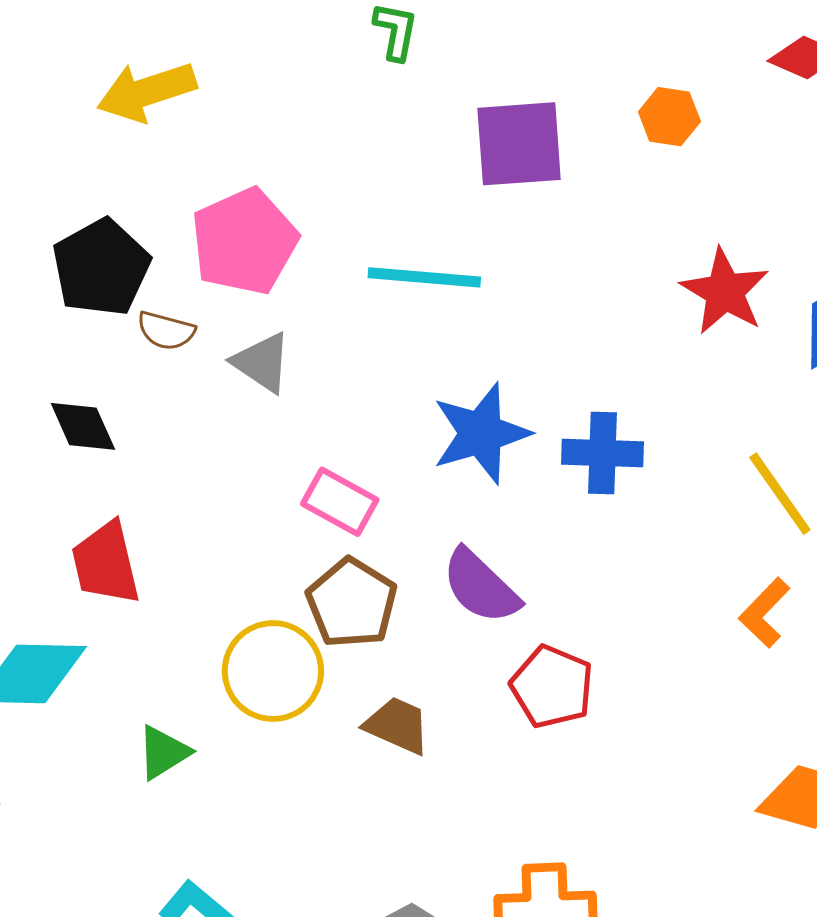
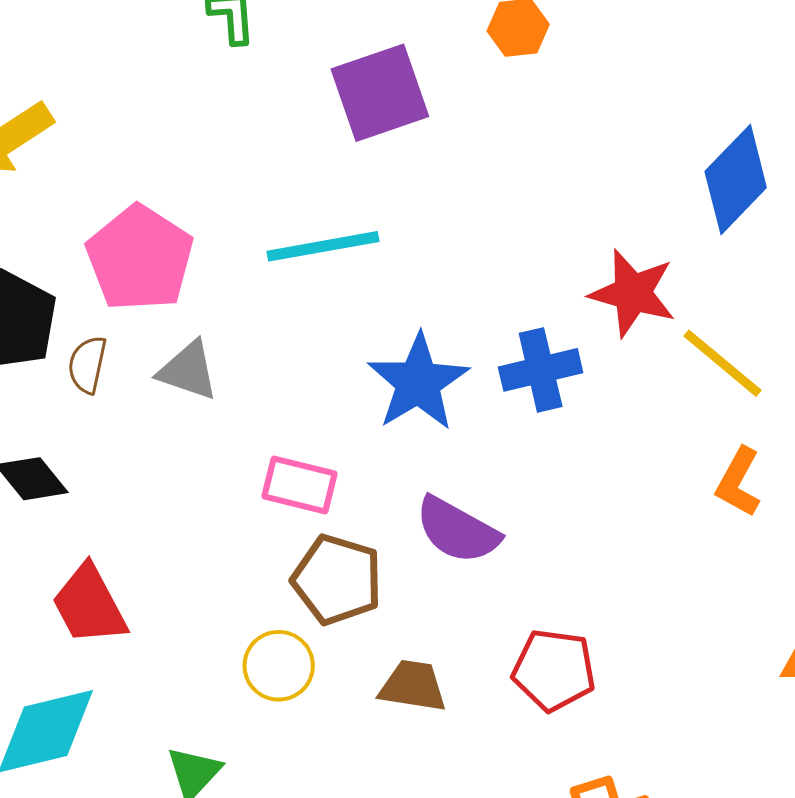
red star: (725, 292) -> (633, 293), moved
brown semicircle: (166, 331) -> (87, 365), turned 102
yellow circle: (273, 671) -> (279, 666), size x0.7
red pentagon: (552, 687) -> (554, 670), moved

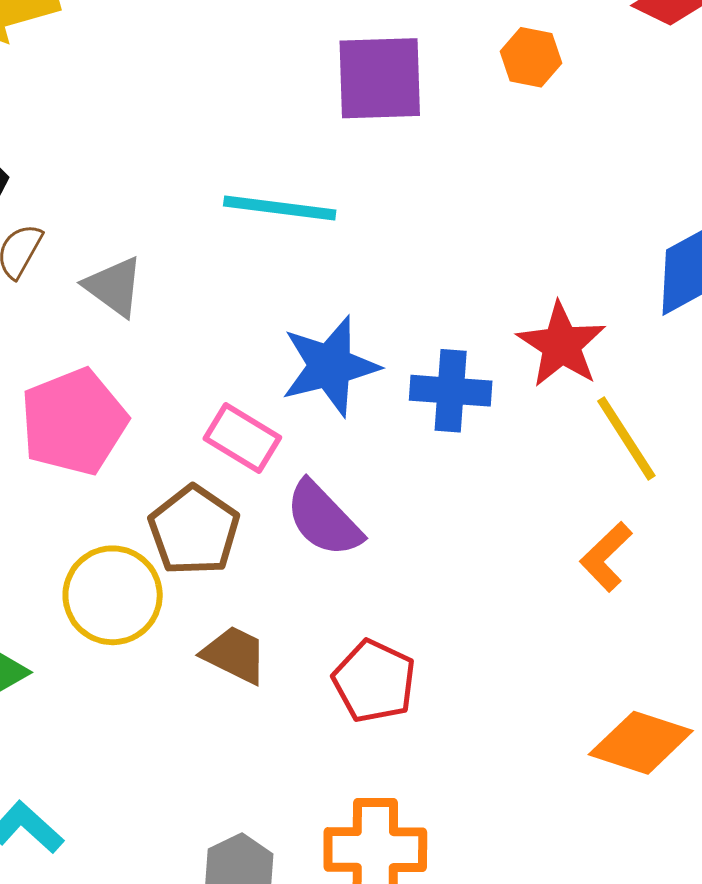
pink pentagon: (140, 258) -> (74, 422), moved
pink rectangle: (299, 485) -> (242, 438), moved
yellow circle: (279, 666) -> (113, 595), size x1.4

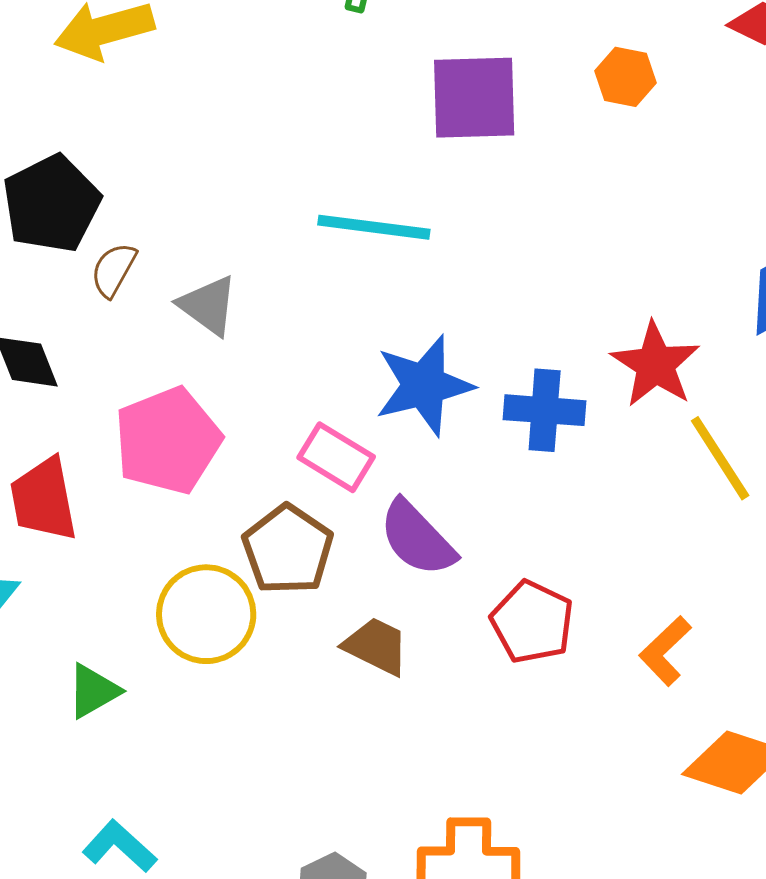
orange L-shape: (606, 557) -> (665, 651), moved
brown trapezoid: (235, 655) -> (376, 646), moved
red pentagon: (374, 681) -> (532, 622), moved

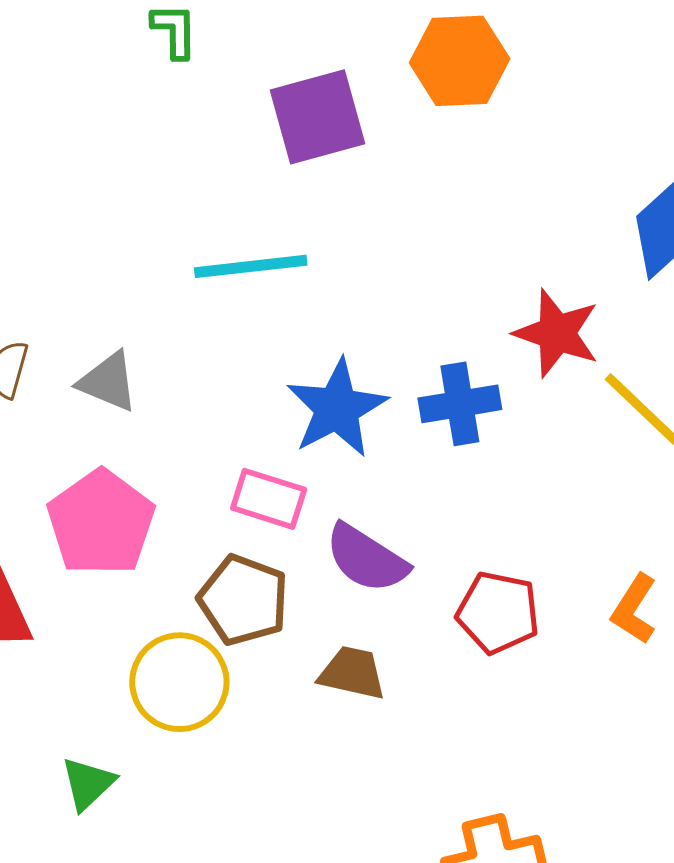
orange hexagon: (625, 77) -> (460, 61), size x1.6

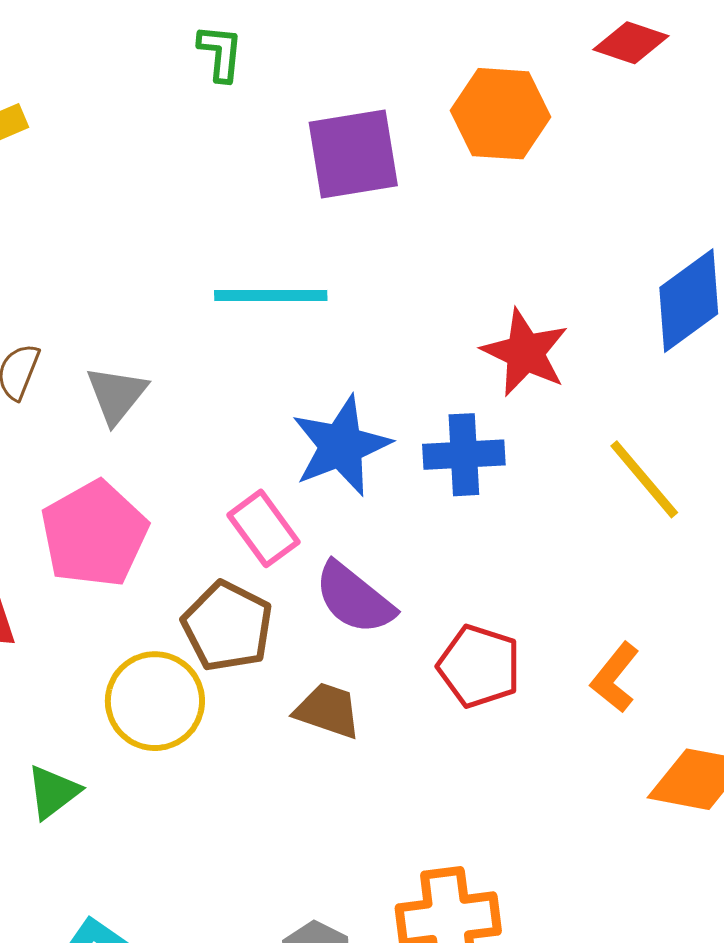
red star: (557, 333) -> (525, 353), moved
gray triangle: (108, 382) -> (117, 395), turned 40
pink rectangle: (269, 499) -> (263, 528), turned 30

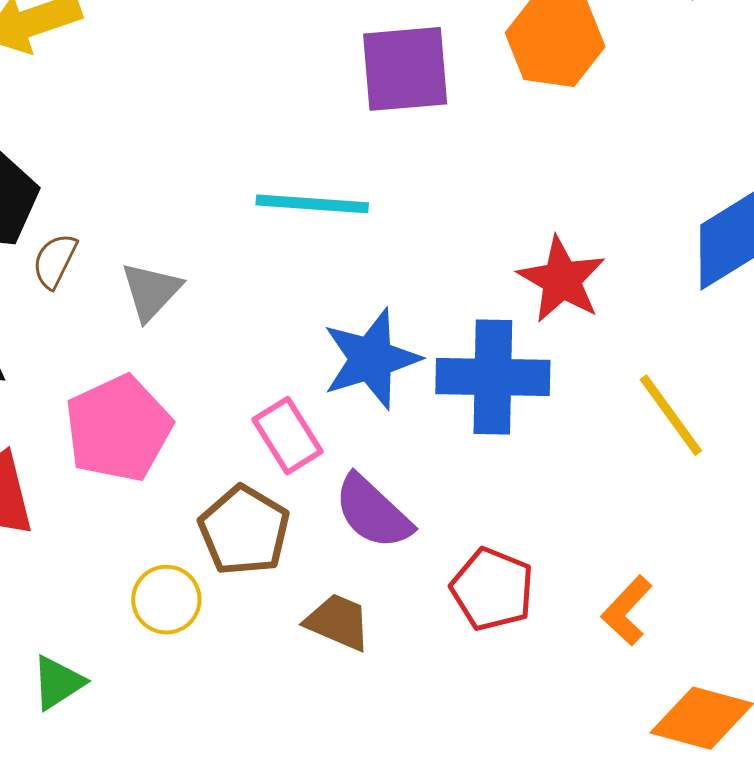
blue cross: (464, 455) -> (493, 377), size x1.4
yellow circle: (155, 701) -> (166, 600), size x0.7

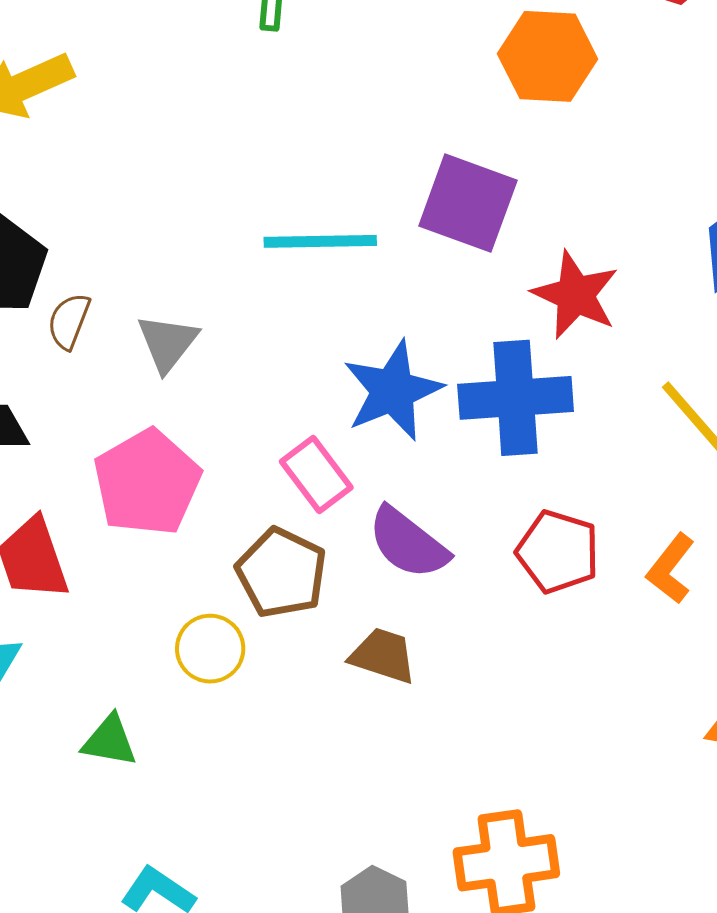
purple square: (405, 69) -> (468, 203), moved, turned 30
red pentagon: (492, 589) -> (558, 552), moved
orange L-shape: (627, 611) -> (671, 569), moved
green triangle: (58, 683) -> (110, 741), turned 48

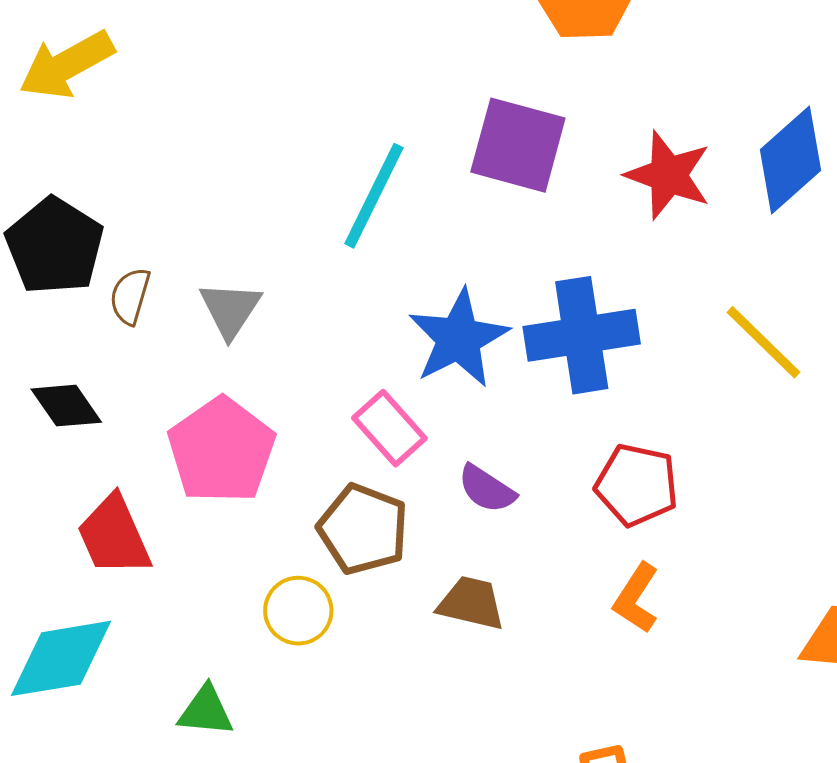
cyan line: (320, 241) -> (374, 196), turned -58
red star: (575, 295) -> (668, 175), moved
purple semicircle: (408, 543) -> (487, 489), size x0.7
orange L-shape: (671, 569) -> (636, 598), moved

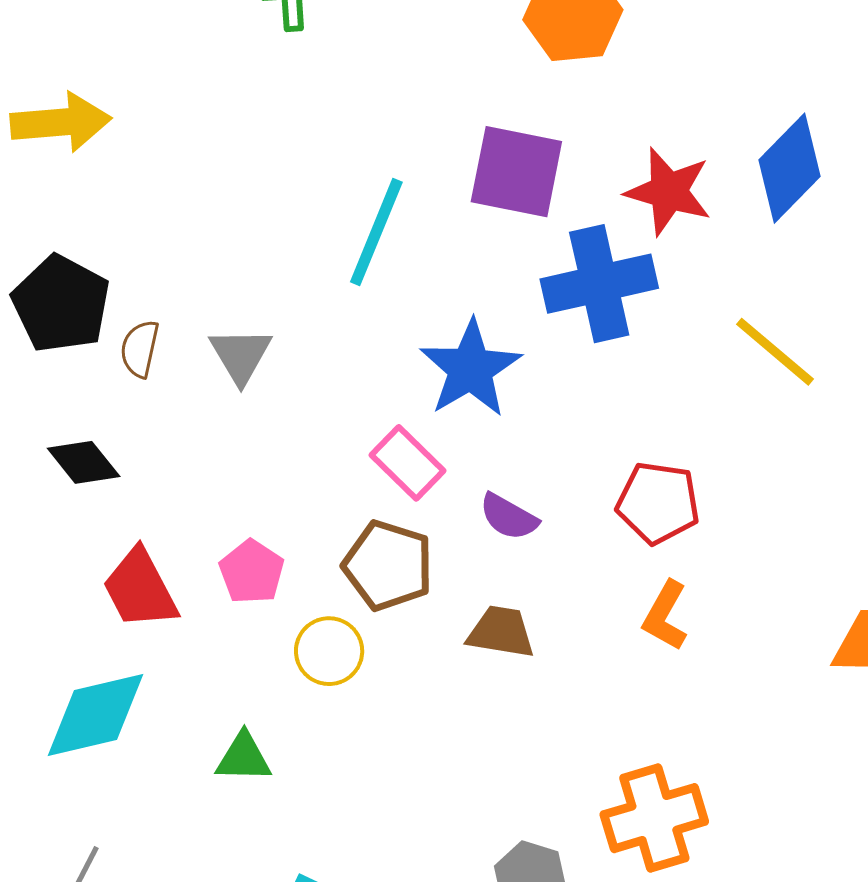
yellow arrow: (67, 65) -> (61, 122), turned -152
blue cross: (582, 335) -> (599, 284), moved
pink pentagon: (222, 450) -> (252, 572), moved, size x0.6

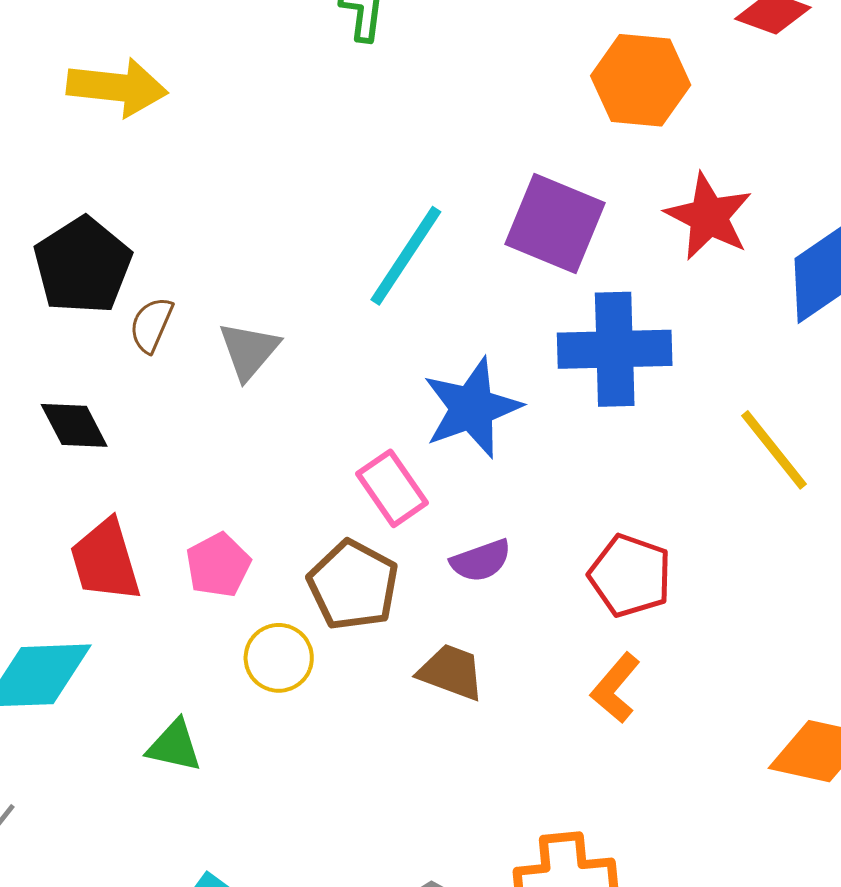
red star: (669, 191) -> (709, 217), moved
purple semicircle: (509, 517) -> (481, 561), turned -60

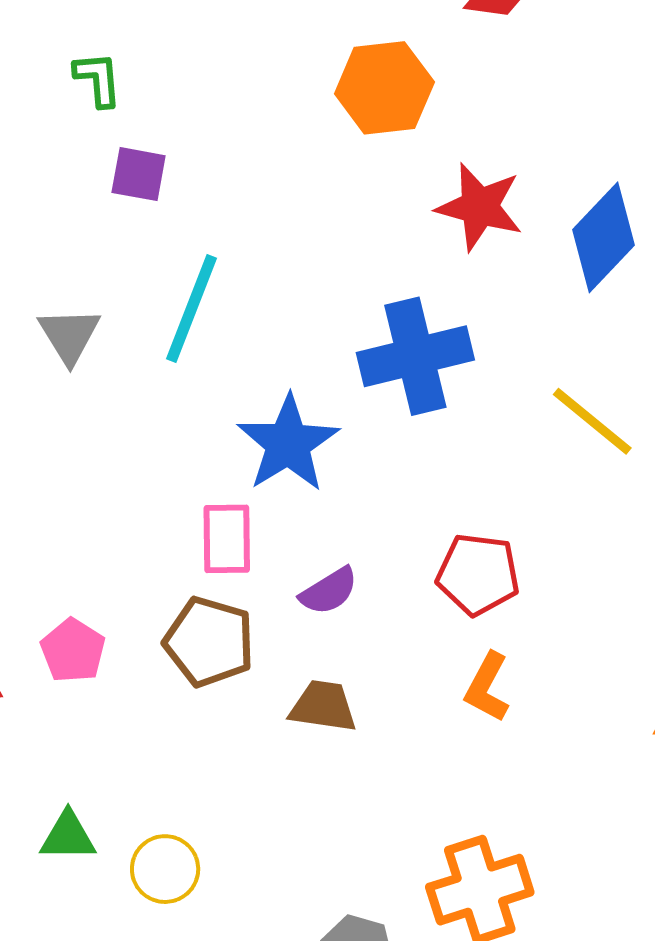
purple square: (555, 223) -> (139, 174), moved, size x0.6
gray triangle: (249, 351) -> (69, 335), moved
pink rectangle: (392, 488) -> (227, 539), turned 46
yellow circle: (279, 658) -> (165, 869), moved

